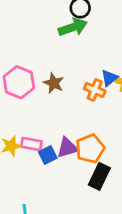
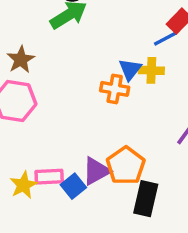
brown star: (54, 83) -> (21, 60), moved, turned 30

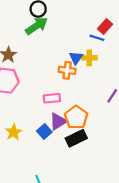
blue line: (165, 39) -> (97, 38), turned 48
pink rectangle: (49, 177) -> (52, 98), moved
black rectangle: (146, 199) -> (76, 138), moved, turned 54

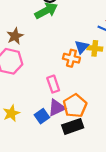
pink rectangle: (52, 98) -> (53, 84), turned 70

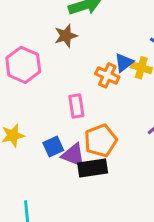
brown star: (15, 36) -> (66, 36), moved
purple triangle: (57, 108) -> (73, 155), moved, turned 36

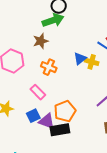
orange cross: (107, 75) -> (49, 67), moved
pink rectangle: (76, 106) -> (38, 92), moved, turned -35

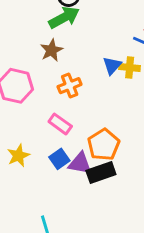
orange cross: (49, 67) -> (70, 86), turned -35

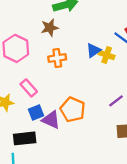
pink rectangle: (60, 124) -> (29, 88), moved
orange pentagon: (104, 145) -> (73, 110), turned -30
black rectangle: (101, 172) -> (25, 138), moved

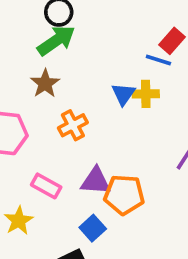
blue square: (36, 112) -> (93, 228), moved
purple triangle: (51, 120) -> (96, 181), moved

